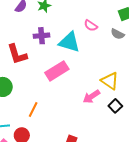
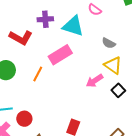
gray semicircle: (118, 34) -> (109, 43), moved
red L-shape: (17, 54) -> (21, 38), turned -45
orange line: (33, 110) -> (38, 74), moved

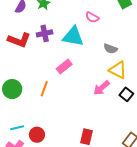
red L-shape: (21, 38) -> (19, 40), moved
pink rectangle: (60, 55) -> (64, 67), size x0.7

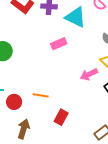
orange line: (44, 89) -> (41, 95), moved, turned 63

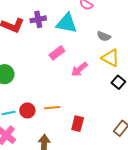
pink arrow: (89, 74) -> (79, 69), moved
red circle: (14, 102) -> (27, 110), moved

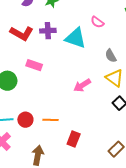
gray semicircle: (104, 36) -> (111, 56), turned 32
pink rectangle: (57, 53) -> (34, 65), moved, turned 49

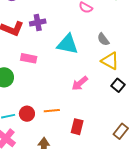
cyan triangle: (76, 38) -> (68, 44), moved
pink arrow: (82, 85) -> (80, 83), moved

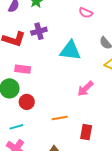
pink rectangle: (29, 58) -> (23, 69), moved
red circle: (27, 114) -> (27, 102), moved

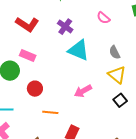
purple cross: (39, 31) -> (65, 27), moved, turned 35
red circle: (27, 102) -> (35, 89), moved

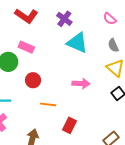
pink semicircle: (103, 18) -> (110, 19), moved
pink arrow: (83, 91) -> (81, 84), turned -150

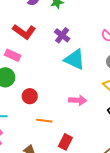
pink rectangle: (26, 47) -> (13, 55), moved

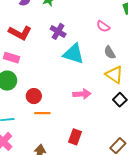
orange line: (44, 121) -> (42, 113), moved

